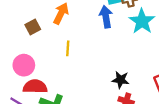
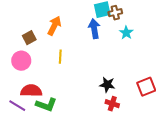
cyan star: (142, 21) -> (126, 33), size x0.6
pink circle: (24, 65) -> (21, 61), moved

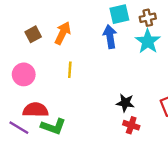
brown cross: (115, 13) -> (148, 18), moved
cyan star: (126, 33) -> (148, 41), size x1.5
brown square: (29, 38) -> (33, 34), moved

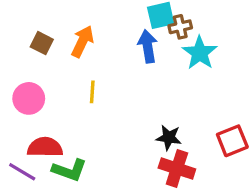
brown cross: (148, 18) -> (180, 27), moved
brown square: (33, 34) -> (42, 43), turned -35
red cross: (131, 125) -> (177, 168), size x1.5

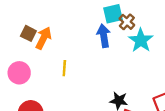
brown cross: (180, 27) -> (127, 22), turned -35
orange arrow: (82, 41) -> (43, 38), moved

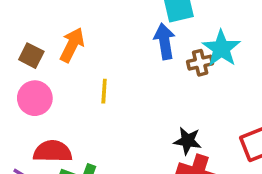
brown cross: (127, 22) -> (200, 63), moved, turned 35
brown square: (28, 33) -> (31, 56), moved

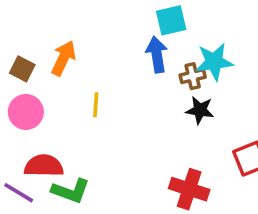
cyan star: (221, 48) -> (214, 62), turned 30
black star: (188, 141) -> (200, 110), moved

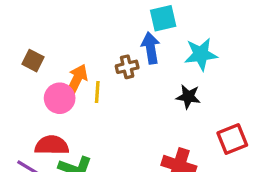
orange arrow: (64, 58) -> (77, 79), moved
brown cross: (193, 76) -> (127, 67), moved
pink circle: (26, 112) -> (60, 98), moved

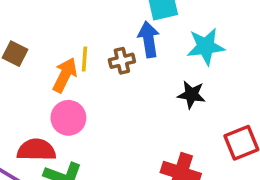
yellow line: (97, 92) -> (84, 59), moved
pink circle: (60, 98) -> (68, 118), moved

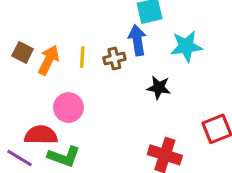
orange arrow: (65, 75) -> (49, 60), moved
black star: (191, 95) -> (159, 88), moved

